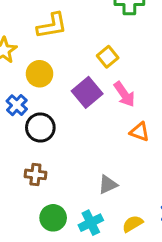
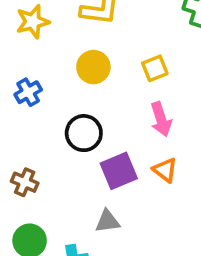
yellow circle: (40, 74) -> (93, 67), moved
purple square: (87, 92) -> (119, 171), moved
black circle: (40, 128) -> (84, 133), moved

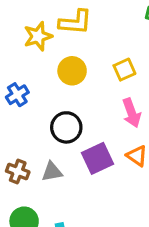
yellow star: (33, 22) -> (38, 36), moved
gray triangle: (108, 221) -> (52, 172), moved

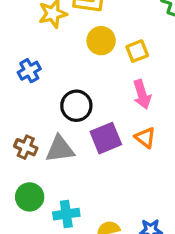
yellow circle: (72, 71) -> (101, 41), moved
gray triangle: (52, 172) -> (60, 149), size x1.4

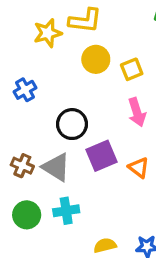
orange triangle: (145, 138) -> (139, 168), moved
gray triangle: (60, 149) -> (56, 167), turned 40
cyan cross: (66, 214) -> (66, 211), moved

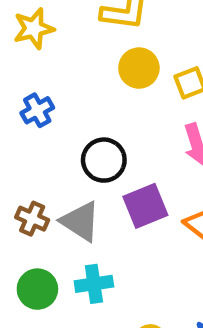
yellow star: (48, 33) -> (34, 29), moved

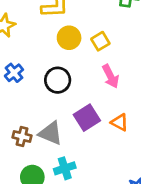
black circle: (104, 160) -> (58, 80), moved

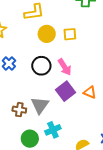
yellow square: (100, 41) -> (70, 34), turned 32
pink arrow: (111, 76) -> (65, 67), moved
gray triangle: (50, 133) -> (40, 105), turned 48

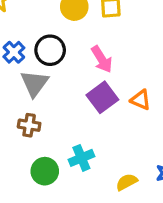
black circle: (41, 66) -> (50, 50), moved
gray triangle: (40, 105) -> (34, 83), moved

